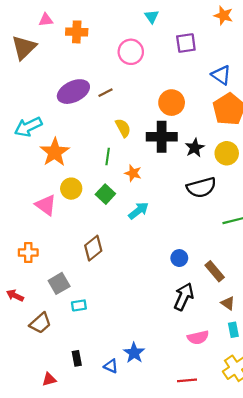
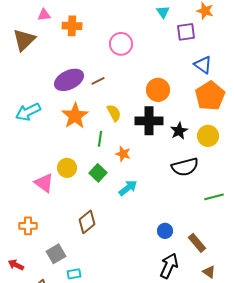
cyan triangle: (152, 17) -> (163, 12), moved
purple square: (186, 43) -> (186, 32), moved
orange star: (55, 152) -> (75, 116), moved

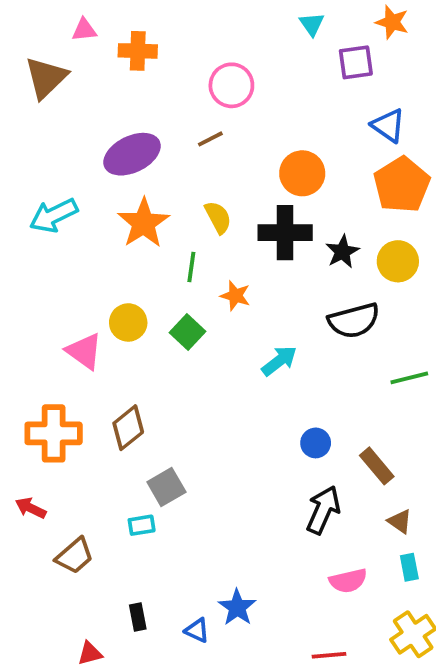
brown line: (98, 81) -> (210, 139), moved
cyan arrow: (128, 188) -> (279, 361), moved
brown diamond: (87, 222) -> (128, 428), moved
orange cross: (28, 226) -> (54, 433), size x1.6
gray square: (56, 254) -> (166, 487), moved

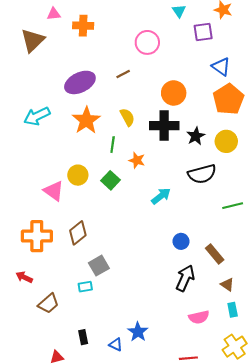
pink circle: (231, 85) -> (147, 42), moved

